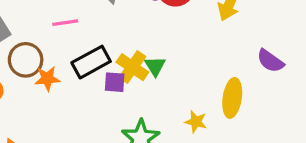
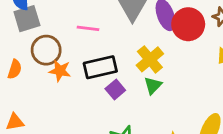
yellow cross: (132, 67) -> (150, 59), moved
purple square: (115, 82) -> (115, 90), turned 30

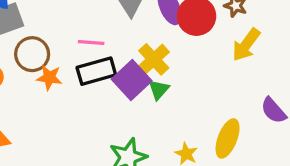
pink line: (88, 28) -> (91, 43), moved
purple square: (115, 90) -> (132, 80), moved, size x1.6

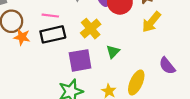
purple square: (132, 80) -> (80, 60), moved, turned 30
green triangle: (159, 90) -> (113, 52), moved

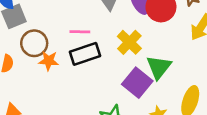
green triangle: (113, 52) -> (159, 67), size x1.5
purple square: (80, 60) -> (137, 83), moved, turned -35

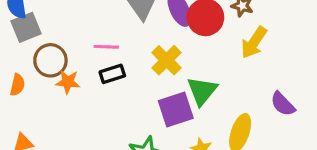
black rectangle: (85, 54) -> (112, 74), size x0.7
purple square: (137, 83) -> (176, 109), turned 32

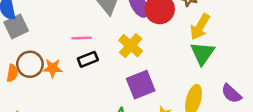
brown circle: (50, 60) -> (30, 64), moved
green triangle: (202, 91) -> (202, 53), moved
purple semicircle: (283, 104) -> (231, 94), moved

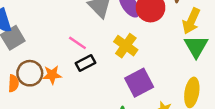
pink line: (82, 38) -> (77, 43), turned 42

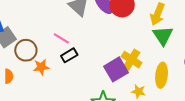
yellow cross: (126, 46) -> (132, 60), moved
brown circle: (30, 73) -> (26, 50), moved

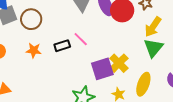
pink line: (61, 38) -> (81, 39), moved
brown circle: (26, 50) -> (31, 19), moved

